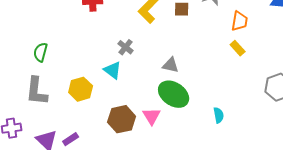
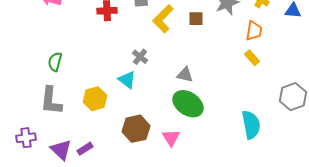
cyan semicircle: (219, 115) -> (251, 125), moved, size x1.8
pink triangle: (152, 116) -> (171, 138), moved

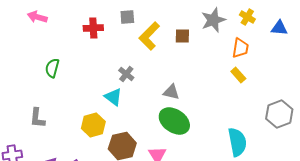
green semicircle: (55, 62) -> (52, 68), moved
yellow hexagon: (95, 99) -> (93, 125), moved
gray L-shape: (51, 101) -> (37, 118), size x0.7

